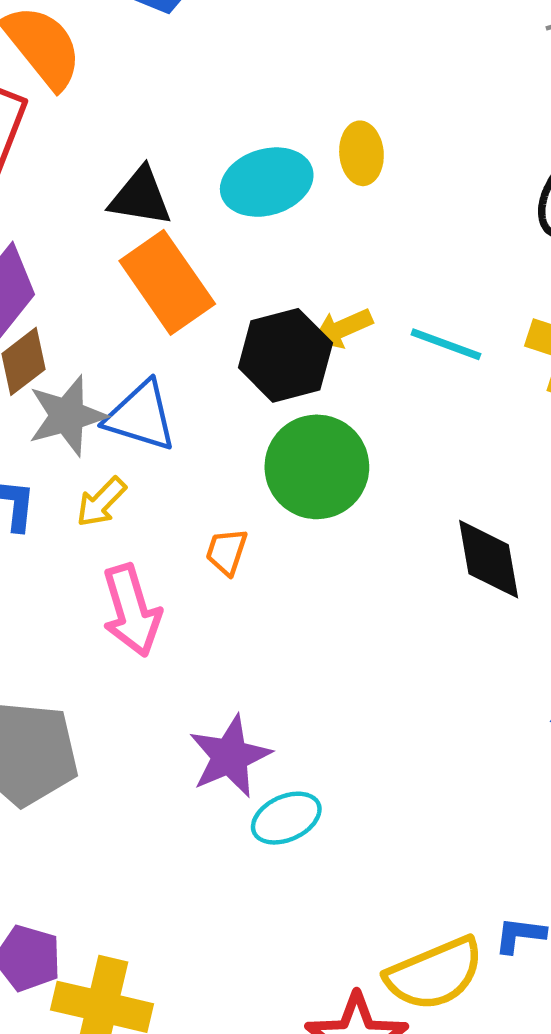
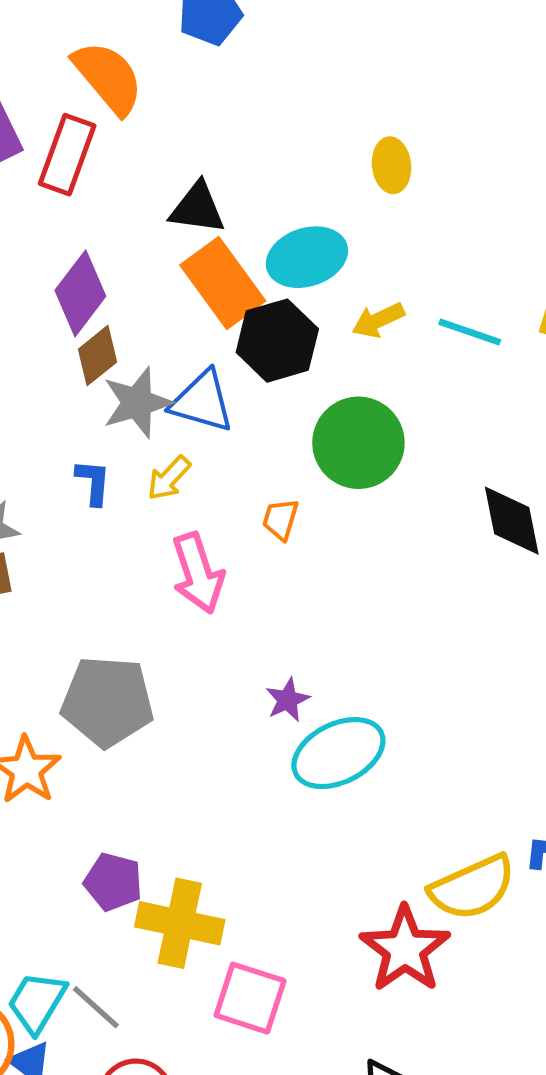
cyan ellipse: (267, 182) -> (307, 257), moved
black hexagon: (285, 355) -> (277, 341), moved
purple star: (230, 756) -> (287, 700), size x0.6
cyan ellipse: (286, 818) -> (338, 753), size x1.5

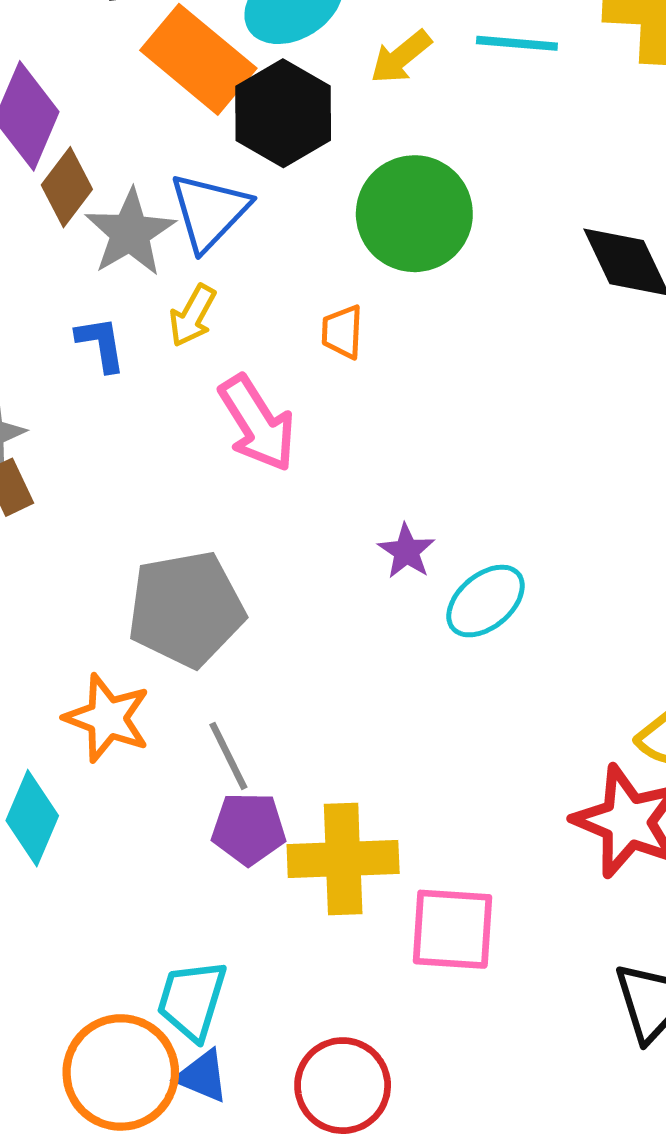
blue triangle: (202, 402) -> (209, 211), turned -48
cyan ellipse: (338, 753) -> (486, 601), size x0.7
gray line: (96, 1007) -> (228, 756), moved, turned 36

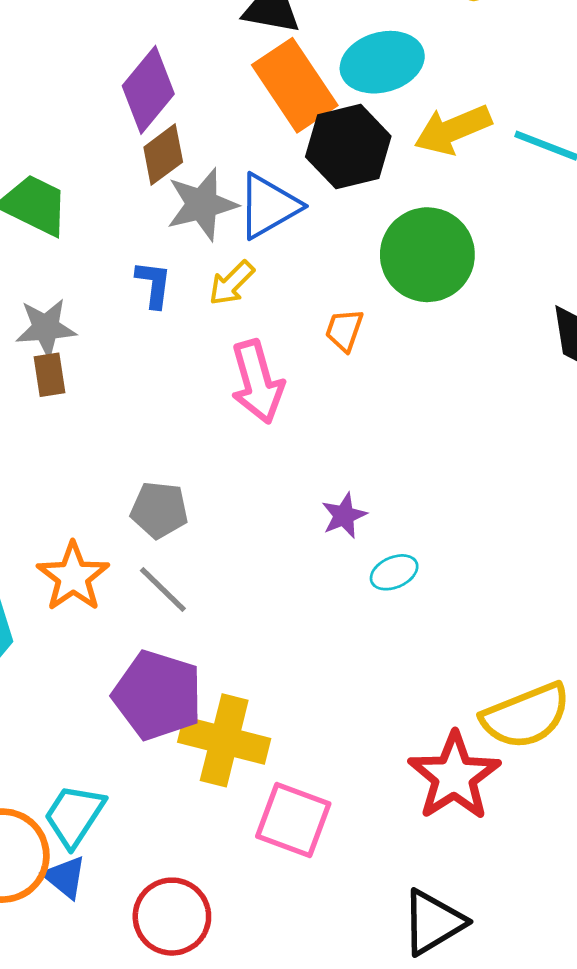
yellow arrow: (401, 57) -> (453, 130), size x1.4
cyan ellipse: (486, 601) -> (394, 572), size x0.7
gray pentagon: (186, 609) -> (159, 510), size x0.6
gray line: (228, 756) -> (163, 589), moved, turned -36
purple pentagon: (249, 829) -> (158, 695), size x1.5

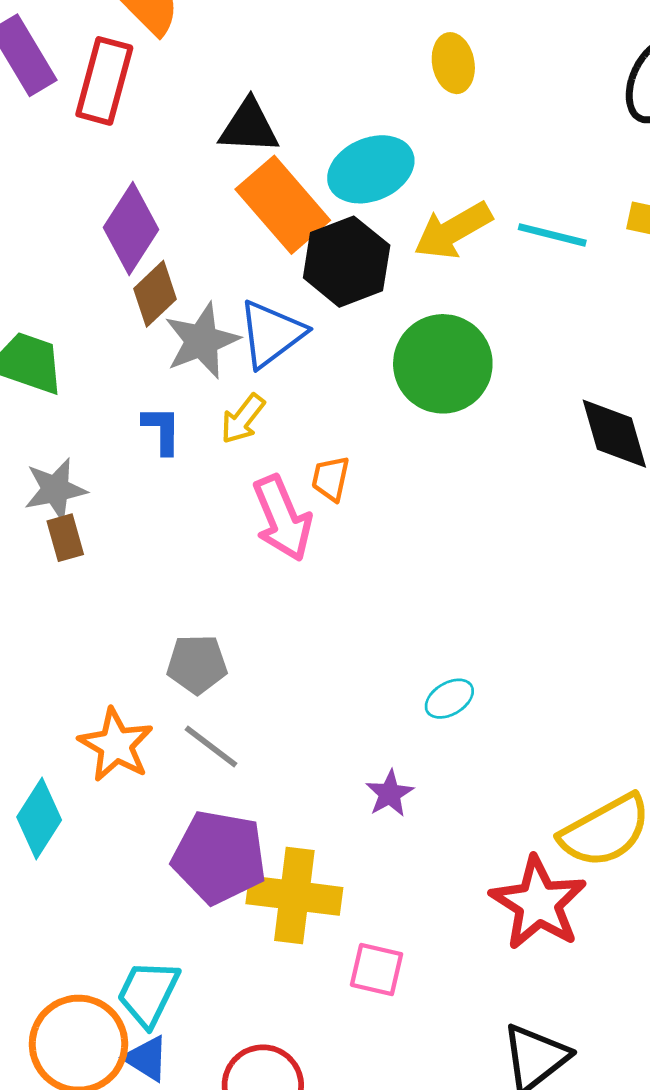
orange trapezoid: (344, 330) -> (331, 479), moved
purple star: (344, 516) -> (390, 794), moved
pink square: (293, 820) -> (377, 969), size x0.7

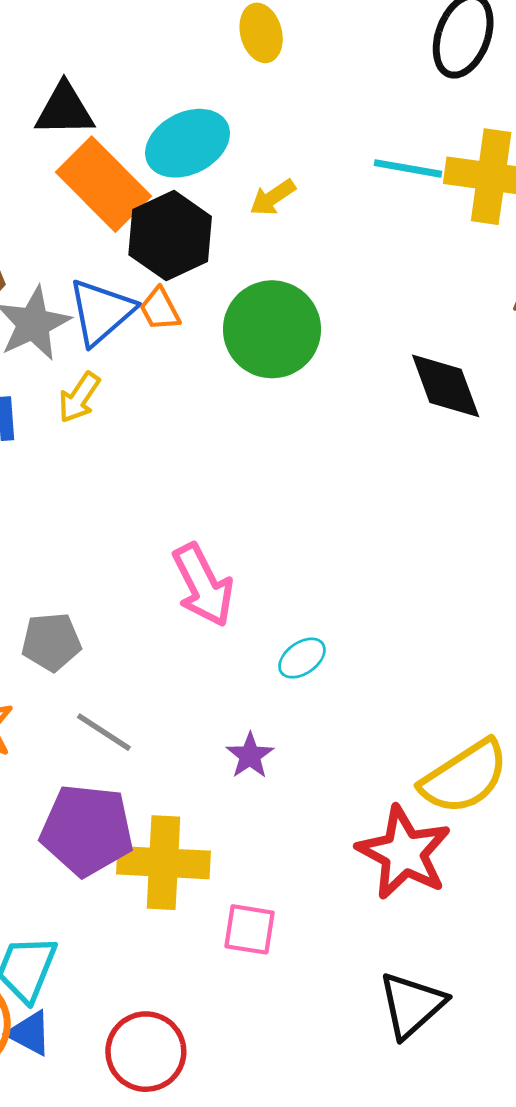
yellow arrow: (453, 231) -> (273, 198), size x0.6
cyan line: (552, 235) -> (408, 168), moved
orange trapezoid: (331, 479) -> (160, 309), moved, turned -36
pink arrow: (282, 518) -> (203, 585), moved
gray line: (211, 746) -> (104, 732), moved

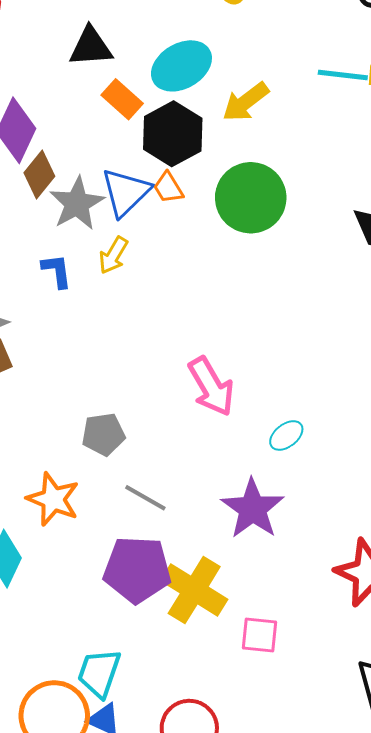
orange rectangle: (103, 184) -> (122, 99), size x0.6
yellow arrow: (273, 198) -> (246, 102), size x1.4
purple star: (250, 756) -> (253, 509), size x1.8
yellow cross: (163, 863) -> (194, 590), turned 32

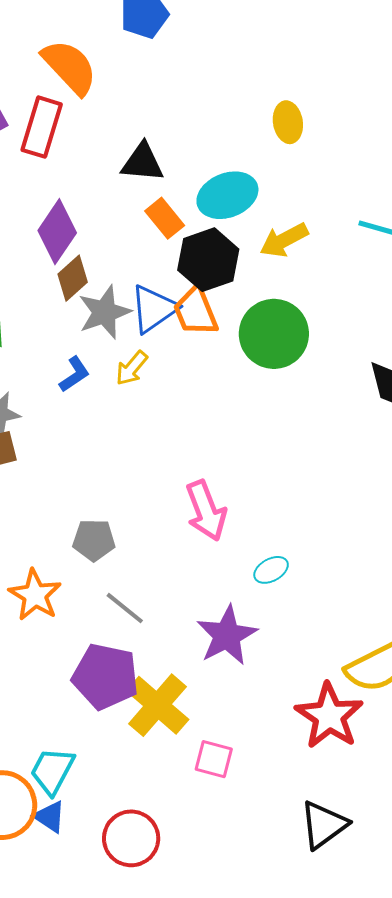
orange trapezoid: (168, 188) -> (196, 311), size x1.6
blue L-shape: (57, 271) -> (74, 374), turned 54

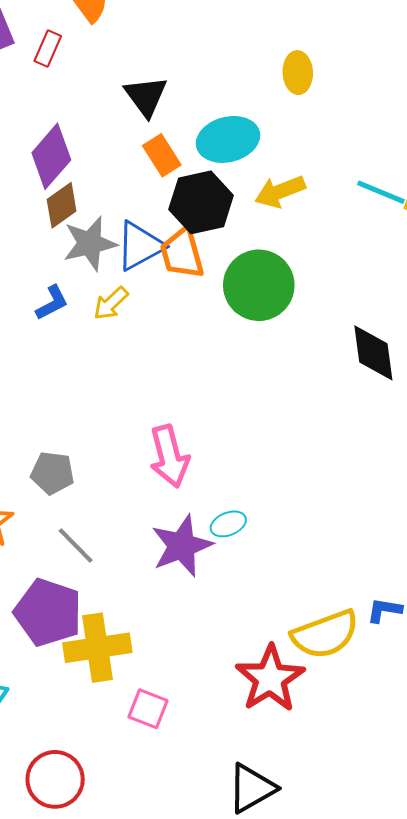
red rectangle: (42, 127) -> (48, 49), size x0.6
black triangle: (142, 162) -> (146, 96), turned 42
purple star: (227, 635) -> (182, 546), moved
yellow cross: (158, 705) -> (97, 648), turned 34

